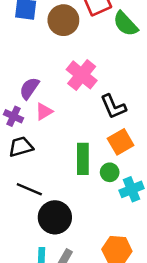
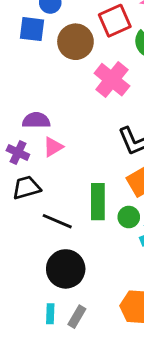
pink cross: (82, 75) -> (112, 80), moved
purple semicircle: (29, 88) -> (36, 120), turned 55
black line: (29, 189) -> (57, 221), moved

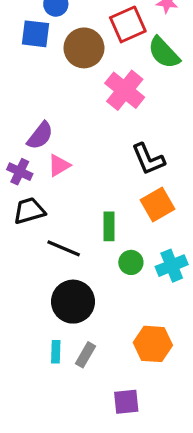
purple semicircle: (36, 120) -> (40, 136), turned 128
green rectangle: (98, 202) -> (109, 226), size x0.7
green circle: (129, 217) -> (131, 262), moved

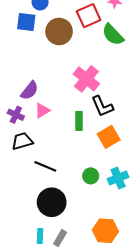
pink cross: (125, 90) -> (86, 79), moved
green rectangle: (109, 226) -> (79, 121), moved

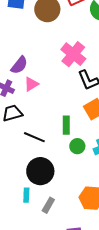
green rectangle: (79, 121) -> (66, 125), moved
cyan rectangle: (40, 236) -> (26, 195), moved

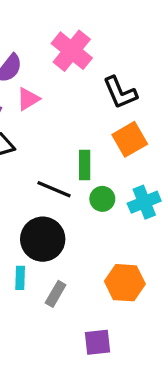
pink cross: (73, 54) -> (72, 51), moved
black line: (34, 137) -> (54, 189), moved

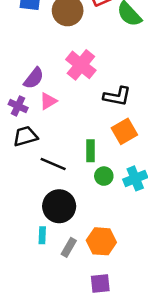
black L-shape: (120, 93) -> (117, 96), turned -56
black line: (54, 189) -> (53, 164), moved
orange hexagon: (125, 283) -> (101, 241), moved

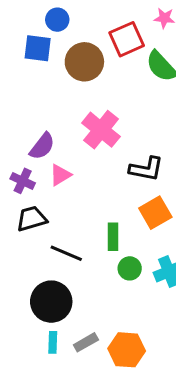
black circle: (59, 206) -> (51, 302), moved
gray rectangle: (69, 247) -> (86, 342), moved, turned 30

